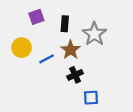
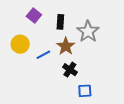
purple square: (36, 17) -> (34, 16), turned -32
black cross: (75, 75) -> (70, 70), turned -32

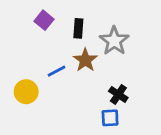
yellow circle: (20, 44) -> (26, 92), moved
black cross: (70, 70) -> (118, 94), moved

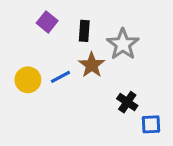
yellow circle: (26, 92) -> (28, 80), moved
blue square: (110, 118) -> (151, 124), moved

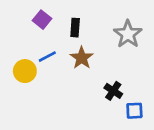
gray star: (123, 44) -> (128, 34), moved
blue line: (61, 77) -> (47, 57), moved

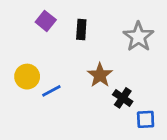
blue line: (47, 57) -> (51, 91), moved
brown star: (82, 58) -> (100, 75), moved

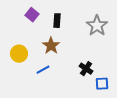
brown star: (100, 75) -> (51, 46), moved
blue line: (51, 91) -> (43, 70), moved

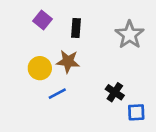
brown star: (51, 46) -> (68, 61), turned -30
yellow circle: (19, 54) -> (40, 68), moved

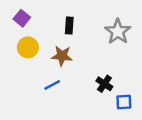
purple square: (43, 20) -> (22, 18), moved
yellow circle: (40, 68) -> (28, 47), moved

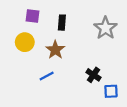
purple square: (22, 18) -> (32, 16), moved, turned -32
brown star: (62, 56) -> (55, 50), turned 30

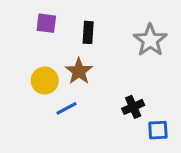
yellow circle: (25, 42) -> (45, 81), moved
black cross: (93, 75) -> (133, 107), turned 32

